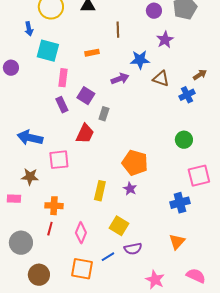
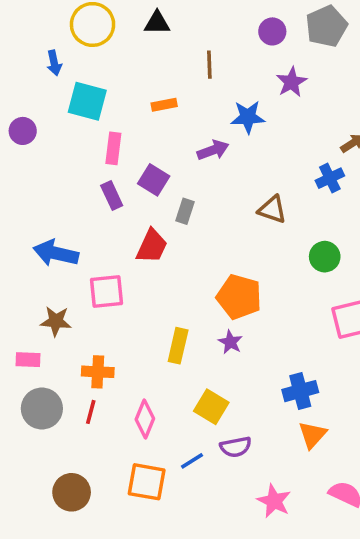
brown triangle: (161, 79) -> (272, 210), moved
blue cross: (180, 203) -> (300, 391), moved
gray circle: (21, 243) -> (42, 409), moved

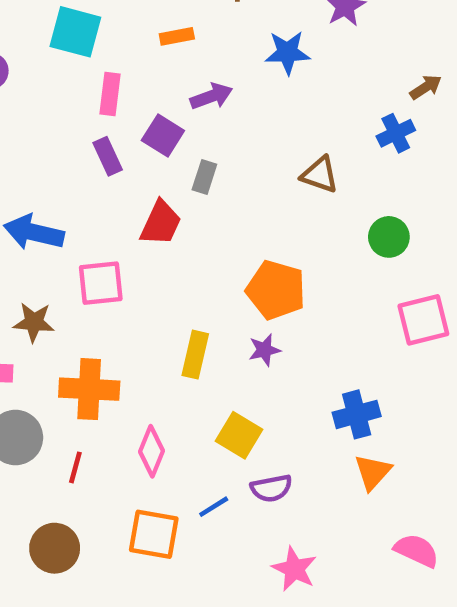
purple arrow: (213, 150) -> (211, 96), moved
purple star: (230, 342) -> (264, 350), turned 30
orange cross: (98, 372) -> (89, 389), size x1.4
red line: (91, 412) -> (75, 467), moved
pink star: (274, 501) -> (294, 569), moved

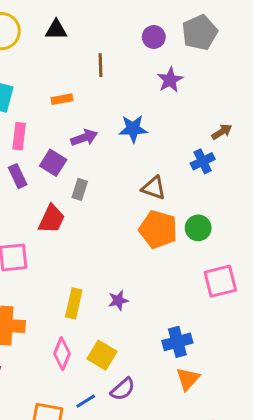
blue star: (287, 53) -> (133, 129), moved
orange pentagon: (276, 290) -> (158, 229), moved
pink diamond: (151, 451) -> (62, 354), moved
purple semicircle: (271, 488) -> (123, 389), turned -30

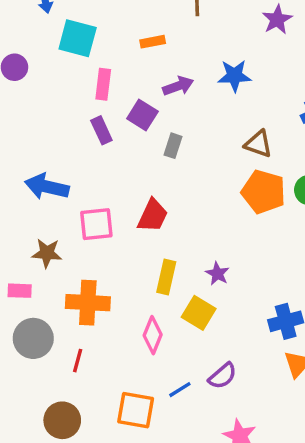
red trapezoid: (52, 219) -> (153, 216), moved
purple star: (118, 300) -> (217, 274), turned -30
yellow square: (102, 355) -> (199, 313), moved

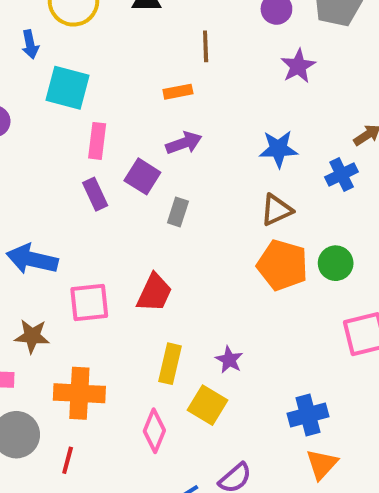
orange rectangle: (153, 42) -> (178, 92), moved
blue star: (234, 76) -> (278, 149), moved
brown triangle: (258, 144) -> (276, 210), turned -44

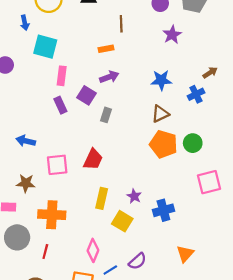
blue arrow: (32, 259) -> (26, 141), size x0.7
blue cross: (308, 415) -> (163, 210), moved
pink diamond: (154, 431) -> (93, 250), moved

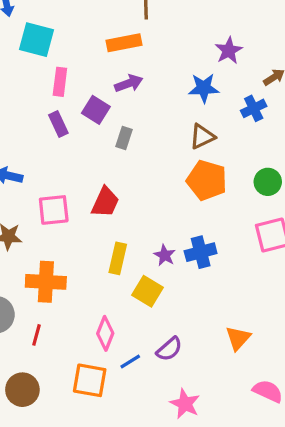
purple star: (172, 35) -> (229, 51), moved
orange rectangle: (106, 49) -> (124, 43), size x1.5
green circle: (193, 143) -> (268, 182), moved
blue cross: (163, 210) -> (201, 252), moved

